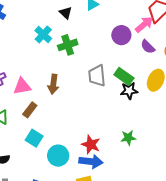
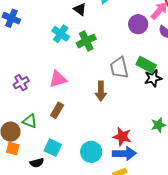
brown arrow: (53, 84) -> (101, 91), moved
pink triangle: (22, 86) -> (58, 79), moved
cyan square: (34, 138) -> (53, 148), moved

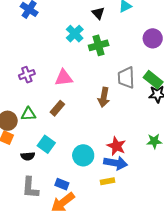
green triangle: (30, 121) -> (28, 114), turned -35

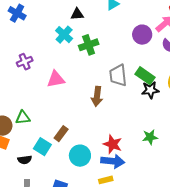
black triangle: (98, 13) -> (77, 14), moved, turned -48
purple cross: (27, 75) -> (25, 62), moved
brown rectangle: (57, 108) -> (61, 134), moved

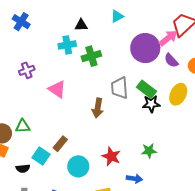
cyan cross: (64, 35) -> (67, 45), turned 36
purple circle: (142, 35) -> (145, 48), size x1.5
pink triangle: (56, 79) -> (57, 89), turned 42
blue arrow: (113, 161) -> (134, 179), moved, size x0.7

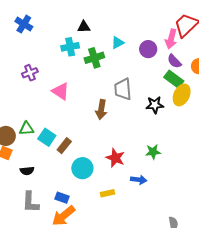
cyan triangle: (117, 16) -> (118, 43), moved
pink arrow: (168, 38) -> (171, 39), turned 144
purple circle: (145, 48) -> (148, 49), size x0.6
green rectangle: (147, 89) -> (174, 79), moved
cyan square: (41, 156) -> (47, 137), moved

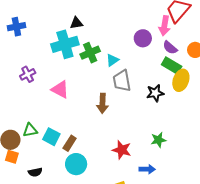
blue cross: (24, 24) -> (16, 27), turned -36
cyan triangle: (118, 43) -> (112, 60), moved
cyan cross: (70, 47) -> (65, 44), size x1.5
cyan circle: (82, 168) -> (76, 164), moved

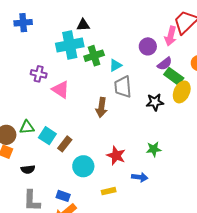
purple semicircle: (170, 48) -> (165, 64), moved, turned -84
purple cross: (28, 74) -> (39, 74), moved, turned 35
cyan circle: (76, 164) -> (83, 166), moved

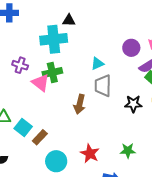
green cross: (94, 56) -> (52, 72), moved

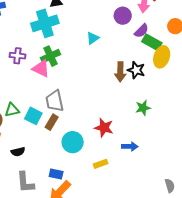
gray trapezoid: (103, 86) -> (55, 101), moved
brown arrow: (80, 104) -> (120, 72), moved
black star: (133, 104) -> (136, 70), turned 30
green star: (128, 151) -> (143, 108), moved

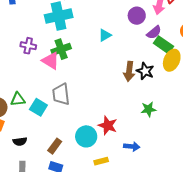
brown rectangle: (52, 122) -> (55, 146), moved
cyan circle: (73, 142) -> (86, 136), moved

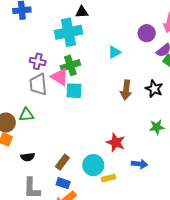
brown arrow: (129, 71) -> (126, 90), moved
gray trapezoid: (61, 94) -> (38, 84), moved
cyan square: (38, 107) -> (74, 91), moved, turned -30
cyan circle: (86, 136) -> (93, 165), moved

